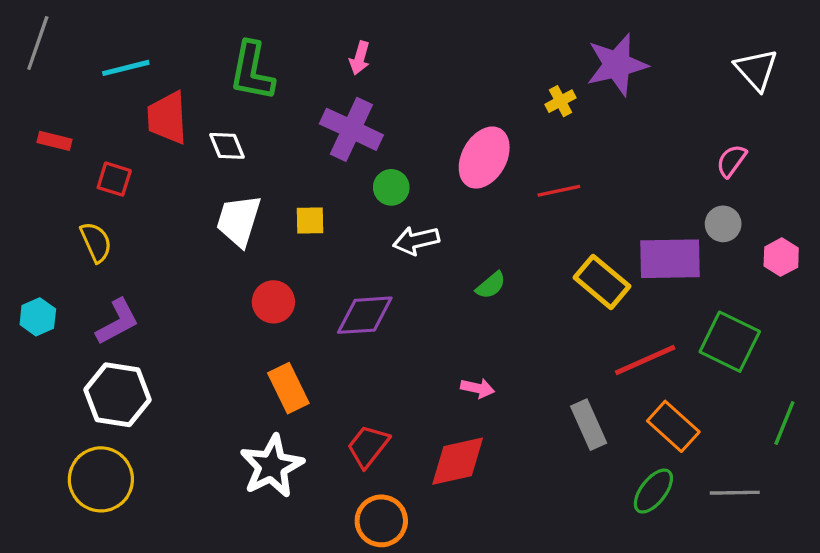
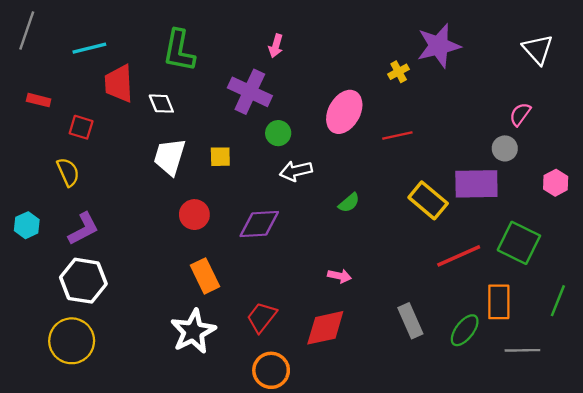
pink arrow: (360, 58) -> (276, 46), moved
gray circle: (723, 224) -> (505, 148), moved
gray rectangle: (589, 425) -> (410, 321), moved
orange rectangle: (673, 426) -> (499, 302), moved, turned 48
green ellipse: (653, 491) -> (465, 330), moved

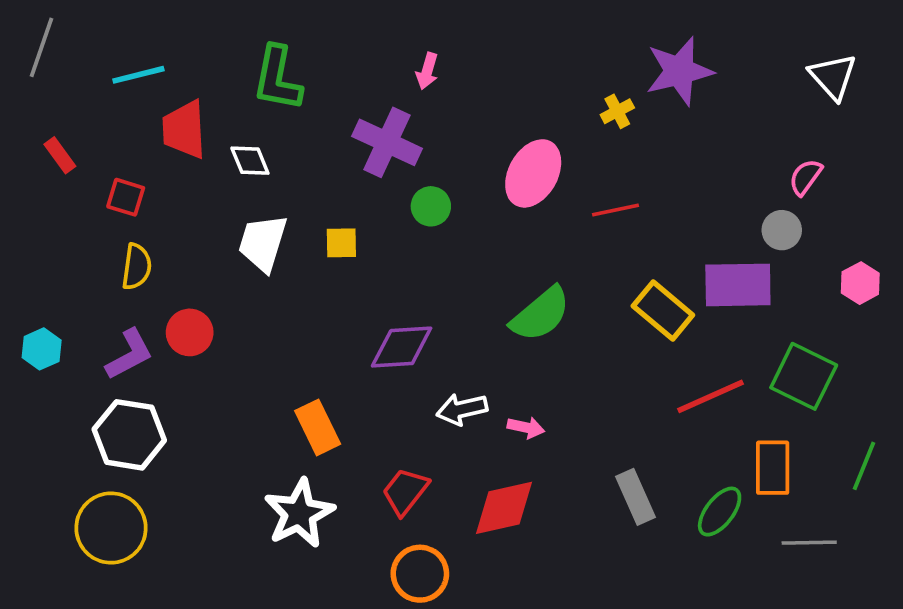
red rectangle: (39, 100) -> (60, 155), turned 40
white arrow: (296, 171) -> (462, 409), moved
yellow semicircle: (68, 172) -> (137, 267), moved, turned 32
green semicircle: (349, 203) -> (541, 314), size x1.8
red circle: (194, 215) -> (190, 332), moved

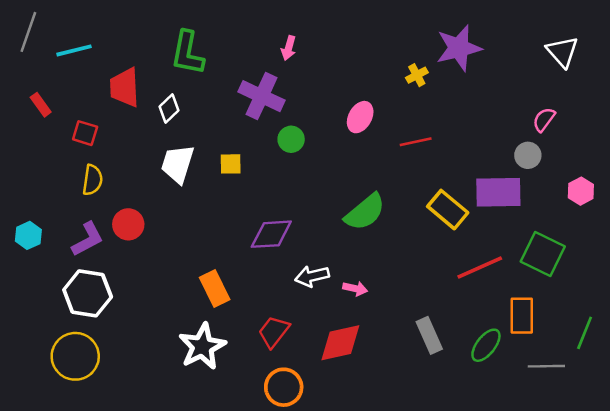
cyan line: (138, 75) -> (74, 50), moved
white diamond: (250, 161) -> (169, 108), turned 68
pink ellipse: (533, 173) -> (360, 117), size x0.7
green line: (864, 466) -> (585, 333), moved

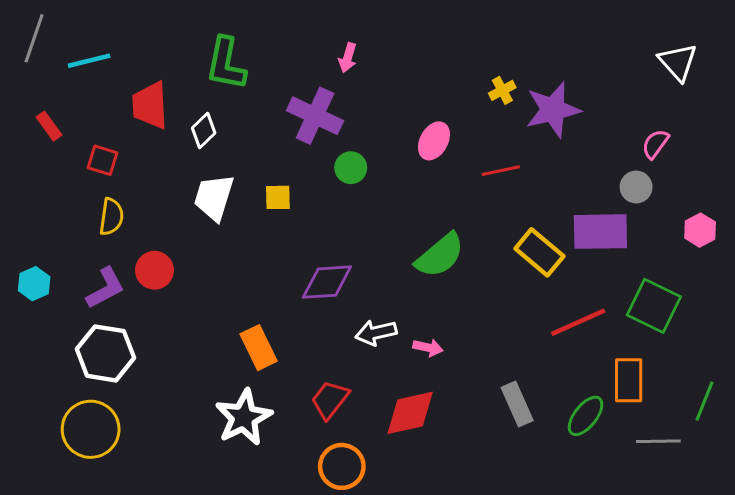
purple star: (459, 48) -> (553, 110), moved

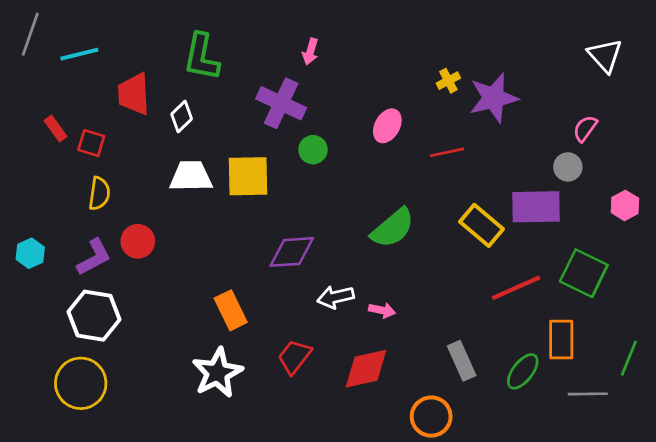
red rectangle: (49, 126) -> (55, 128), moved
white trapezoid: (214, 197) -> (191, 176), turned 72
yellow square: (278, 197) -> (248, 176), size x1.8
orange circle: (342, 466) -> (431, 417), moved

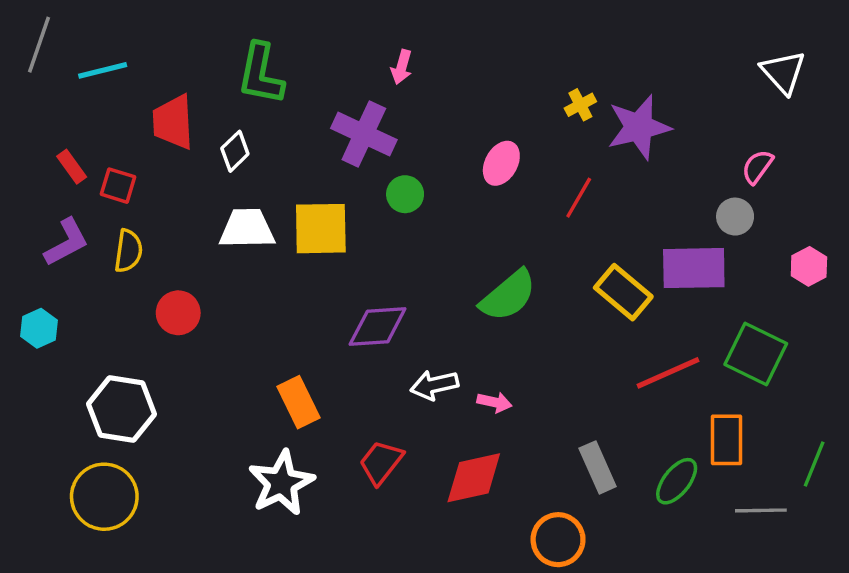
red line: (447, 152) -> (579, 198), turned -48
purple L-shape: (94, 257) -> (66, 242), moved

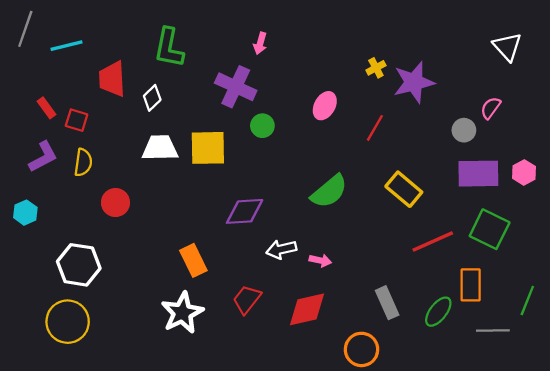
gray circle: (735, 217) -> (464, 130), moved
purple rectangle: (694, 268) -> (478, 174), moved

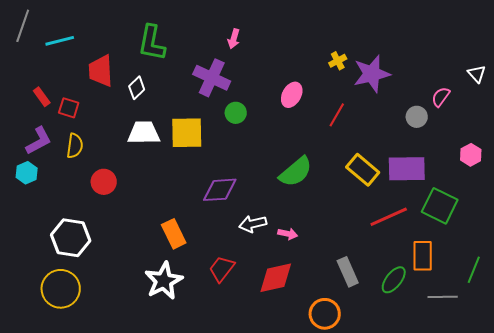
white triangle: (507, 47) -> (477, 74), moved, size x0.7
purple rectangle: (478, 174) -> (407, 169), moved
cyan hexagon: (25, 213) -> (27, 173), moved

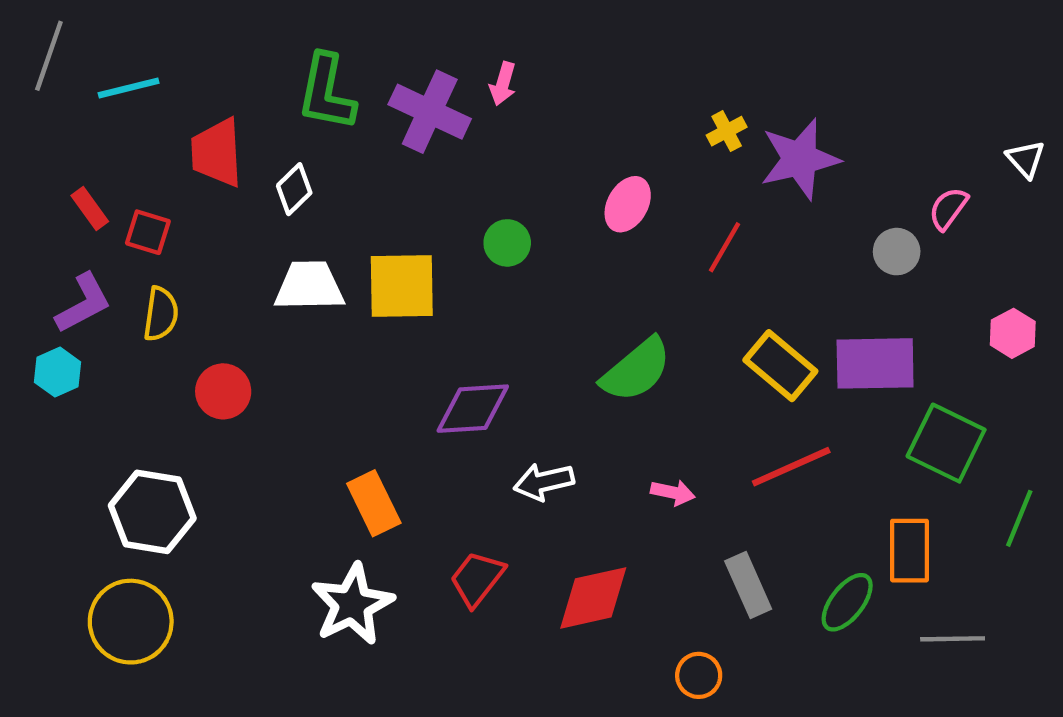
purple cross: (212, 78) -> (430, 112), moved
red line: (389, 217) -> (791, 467), moved
pink arrow: (288, 234) -> (673, 493), moved
green line: (474, 270) -> (1019, 518), moved
orange circle: (325, 314) -> (699, 675), size x0.7

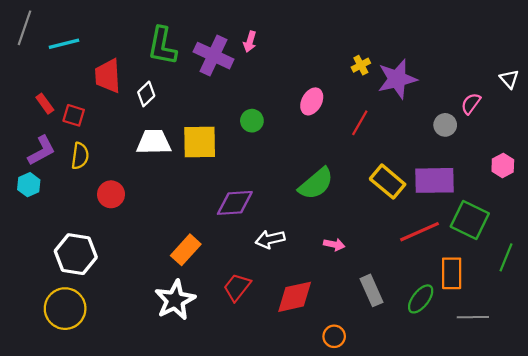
red line: (791, 467) -> (420, 232), moved
orange rectangle: (374, 503) -> (186, 250), turned 68
orange circle: (699, 675) -> (334, 336), moved

